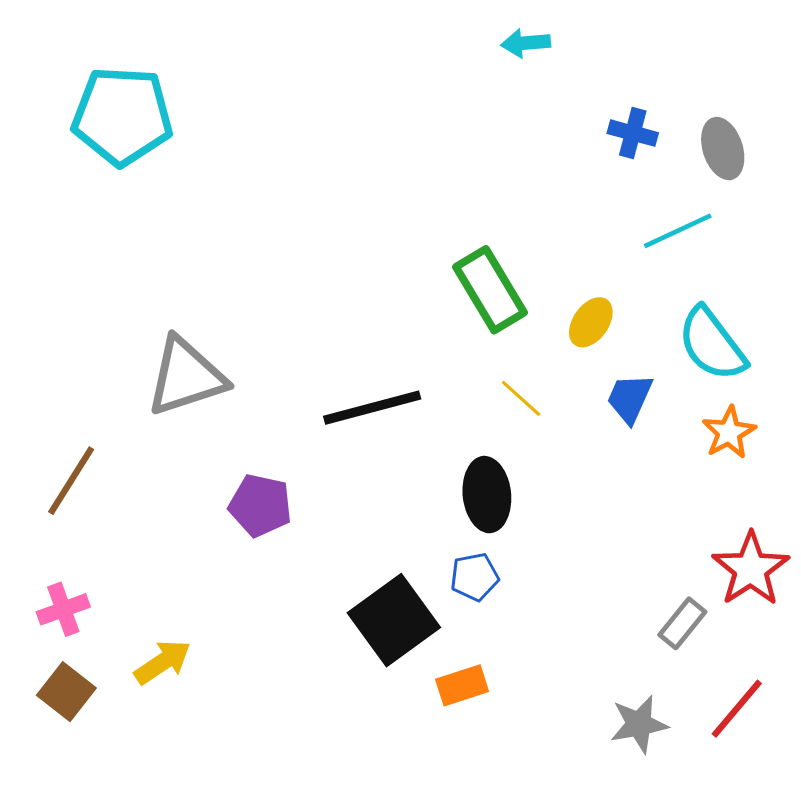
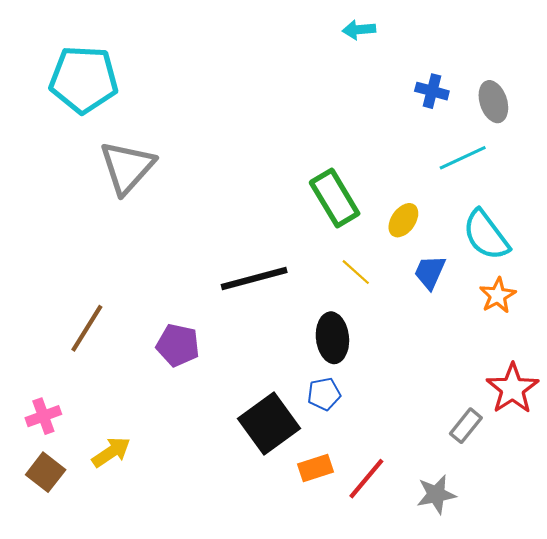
gray triangle: (186, 377) -> (127, 167), moved, turned -30
brown line: (71, 481) -> (87, 328), moved
red line: (737, 709) -> (366, 479), moved

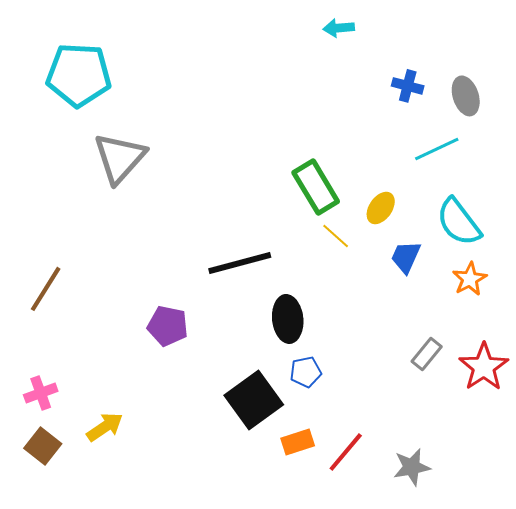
yellow line: (356, 272) -> (336, 236), moved
brown line: (87, 328) -> (46, 289), moved
black ellipse: (332, 338) -> (288, 319), moved
gray rectangle: (466, 426) -> (427, 354), moved

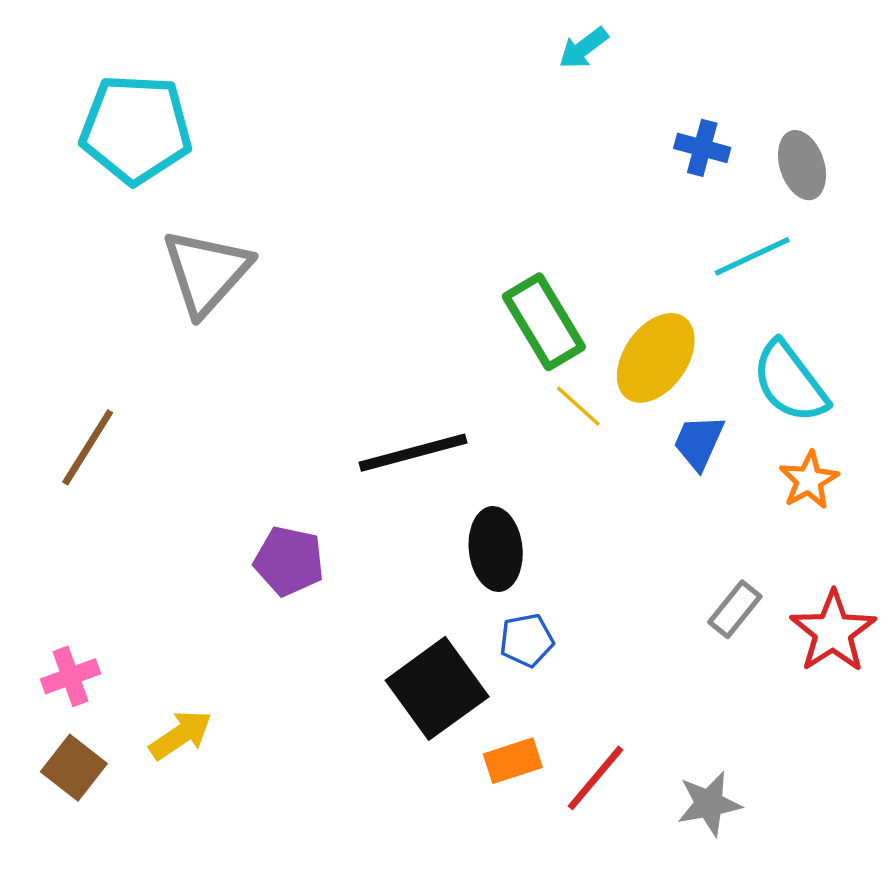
cyan arrow: (339, 28) -> (583, 48), turned -32
yellow ellipse: (381, 208) -> (656, 358), size x1.6
brown line: (46, 289) -> (88, 447), moved

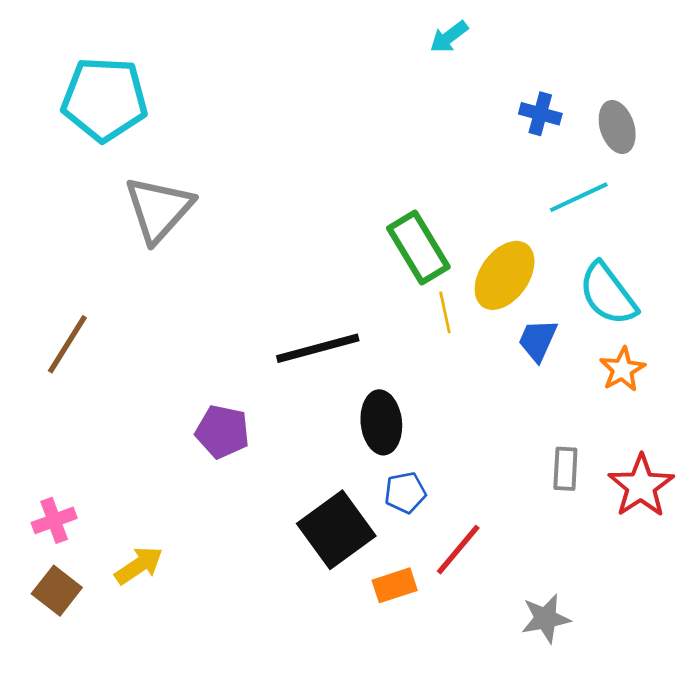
yellow line: (578, 406) -> (445, 312), turned 36
gray rectangle: (735, 609) -> (565, 469), turned -36
red line: (595, 778) -> (458, 550), moved

